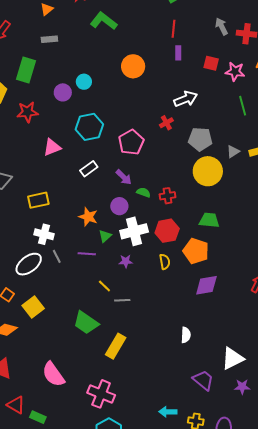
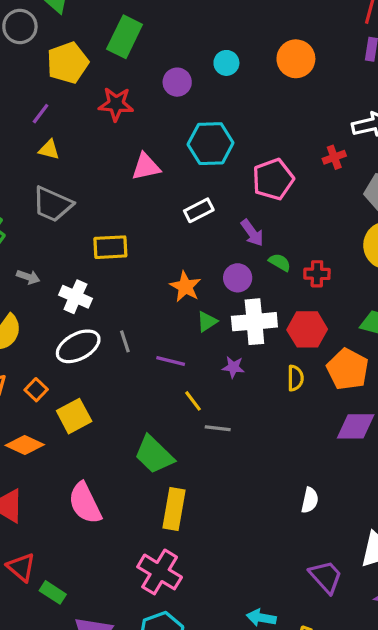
cyan circle: (84, 82) -> (226, 63), moved
white cross: (44, 234) -> (75, 297), moved
purple line: (87, 254) -> (171, 361), moved
yellow rectangle: (116, 346) -> (174, 509), moved, turned -30
pink semicircle: (53, 374) -> (85, 503), moved

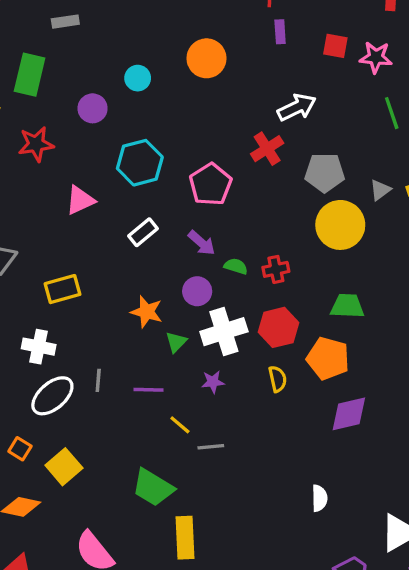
red cross: (334, 157) -> (267, 149), size x1.4
gray line: (125, 341) -> (98, 380), turned 35

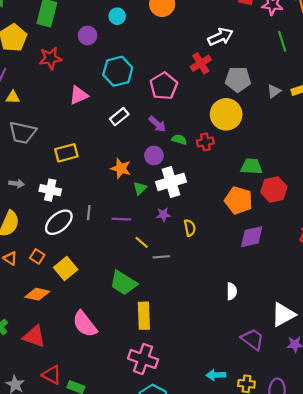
yellow circle: (340, 225) -> (226, 114), moved
red hexagon: (278, 327) -> (274, 190), moved
yellow semicircle: (278, 379) -> (190, 228), moved

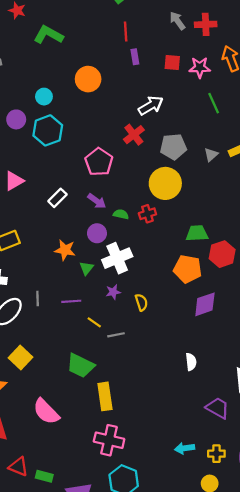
cyan hexagon: (118, 71) -> (48, 130), moved

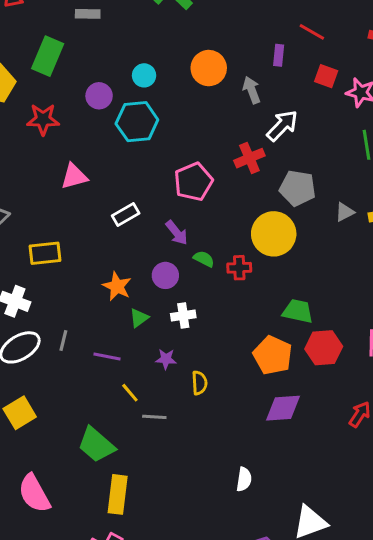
gray arrow: (177, 21) -> (252, 90), moved
red line: (126, 31) -> (312, 32), moved, turned -72
white arrow: (151, 106) -> (282, 126), turned -30
white cross: (117, 258) -> (183, 316), size x0.6

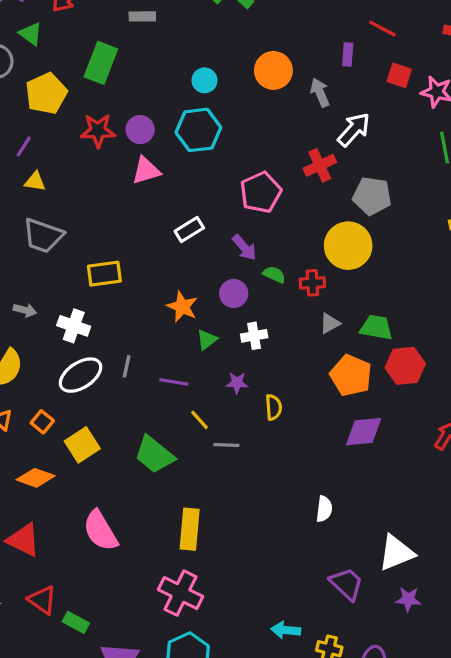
purple circle: (99, 96) -> (140, 130), moved
pink triangle: (74, 176) -> (146, 171), moved
gray triangle: (345, 212) -> (330, 323), moved
green trapezoid: (96, 445) -> (154, 455), moved

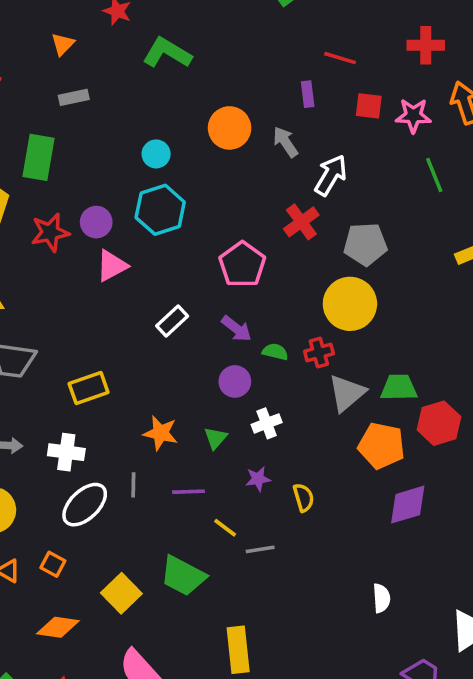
orange star: (182, 307) -> (160, 433), moved
gray triangle: (330, 323) -> (347, 393), size x1.6
yellow square: (82, 445) -> (121, 593), moved

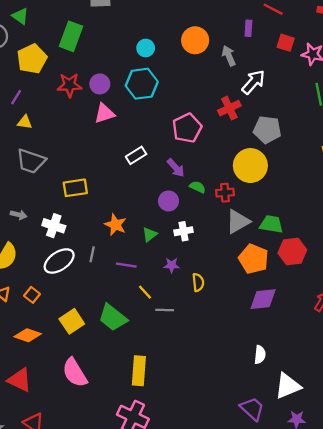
white semicircle: (381, 598) -> (260, 355), moved

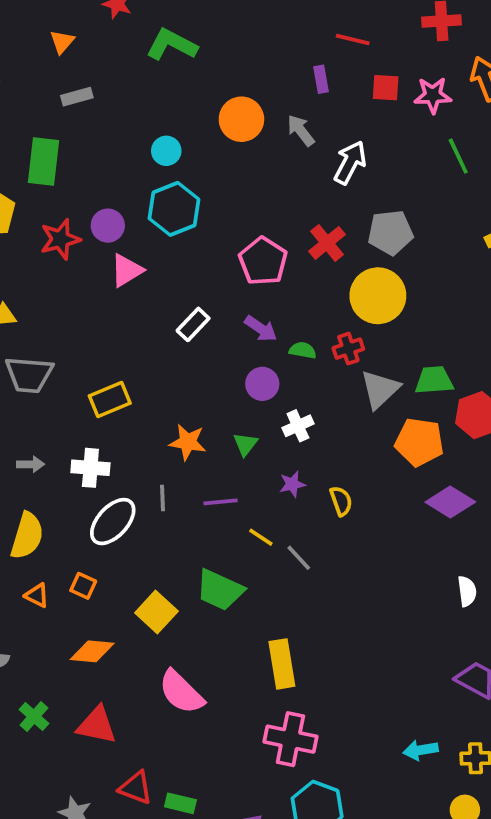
red cross: (229, 108) -> (327, 243), moved
purple diamond: (263, 299) -> (450, 502), turned 52
gray line: (165, 310) -> (299, 558), turned 60

